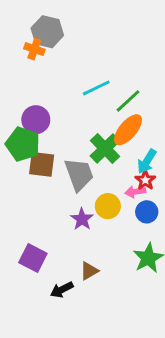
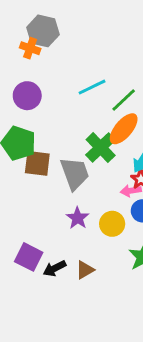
purple circle: (36, 120) -> (27, 96), moved
yellow circle: (108, 206) -> (112, 224), moved
black arrow: (62, 290) -> (55, 268), moved

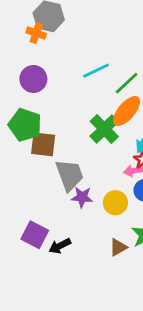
gray trapezoid: (75, 173) -> (70, 175), moved
purple star: (78, 218) -> (82, 197), turned -30
brown triangle: (85, 270) -> (118, 247), moved

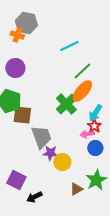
cyan line: (96, 71) -> (69, 46), moved
yellow circle: (115, 203) -> (62, 162), moved
black arrow: (60, 246) -> (34, 197), moved

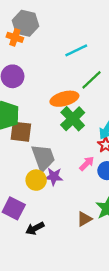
orange ellipse: (82, 91) -> (64, 99), moved, turned 35
pink arrow: (87, 134) -> (87, 164), moved, turned 144
yellow circle: (62, 162) -> (36, 180), moved

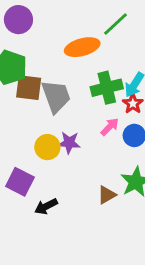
green cross: (73, 119) -> (107, 88), moved, turned 30
gray trapezoid: (43, 158) -> (56, 96), moved

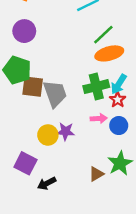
orange ellipse: (82, 47) -> (109, 53), moved
pink arrow: (110, 127) -> (99, 118), turned 42

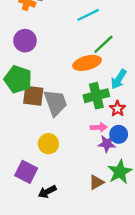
orange ellipse: (109, 53) -> (87, 63), moved
cyan arrow: (119, 84) -> (119, 79), moved
purple star: (66, 131) -> (107, 144), moved

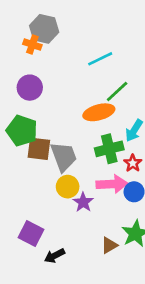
pink arrow: (99, 127) -> (112, 184), size x1.6
yellow circle: (48, 144) -> (68, 187), moved
purple star: (107, 144) -> (83, 202), moved, turned 30

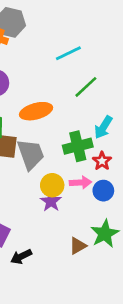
orange ellipse: (99, 112) -> (36, 111), moved
pink arrow: (112, 184) -> (80, 183), size x0.7
yellow circle: (68, 187) -> (52, 185), moved

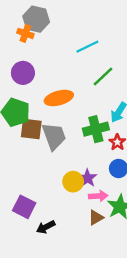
pink arrow: (80, 183) -> (98, 196), moved
yellow circle: (52, 185) -> (73, 182), moved
purple star: (51, 201) -> (87, 178), moved

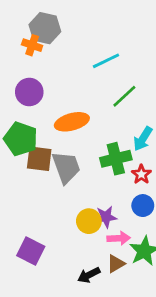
purple star: (87, 178) -> (106, 217), turned 30
black arrow: (46, 227) -> (89, 275), moved

